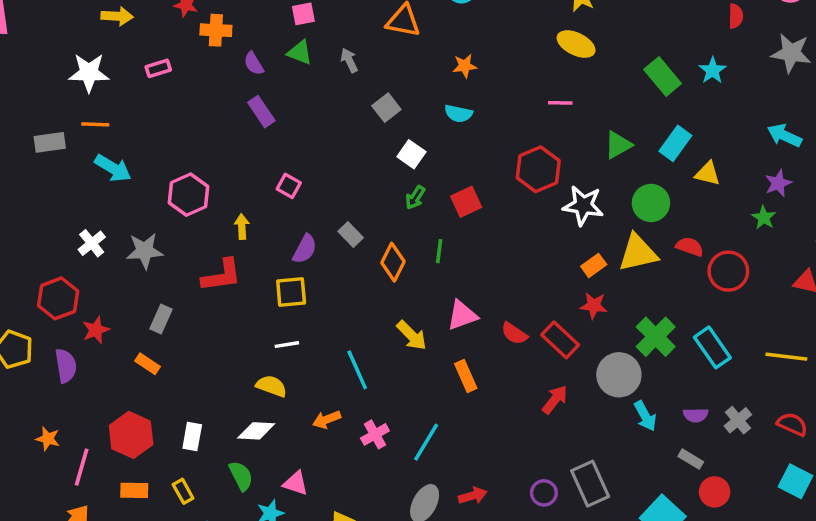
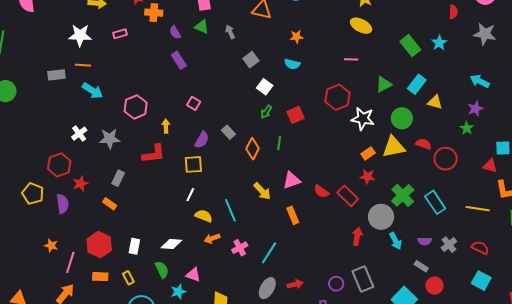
white line: (287, 345) -> (190, 195), turned -56
yellow semicircle: (271, 386) -> (204, 216), moved
red arrow: (555, 400) -> (357, 236), moved, turned -30

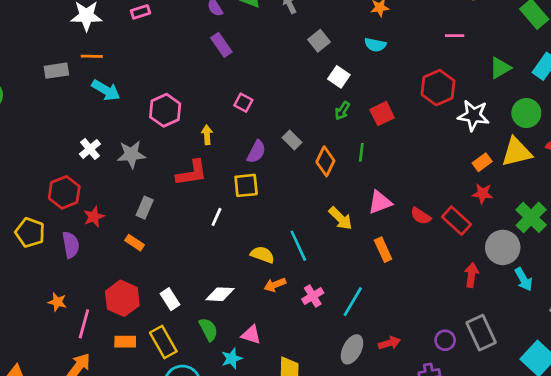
white line: (190, 195) -> (216, 217), moved
white rectangle: (134, 246) -> (170, 299), turned -42
yellow rectangle: (128, 278) -> (163, 342), size x1.6

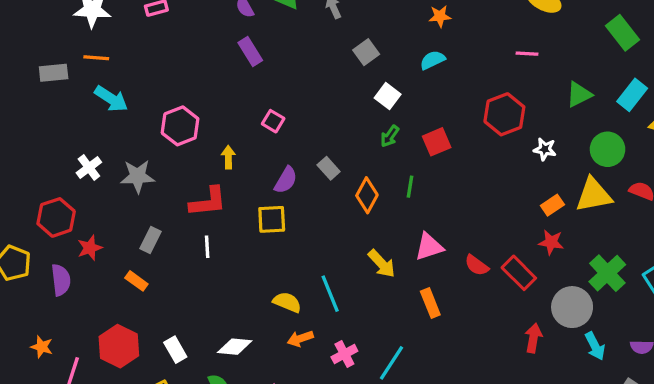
cyan semicircle: (375, 45) -> (432, 60), turned 140
white star: (473, 115) -> (545, 149), size x0.6
white line: (216, 217) -> (207, 247), moved, turned -30

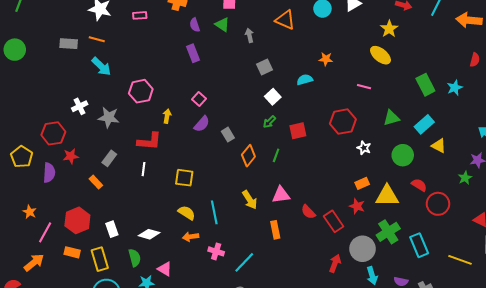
orange star: (440, 16) -> (326, 59), moved
purple semicircle: (286, 180) -> (202, 124), moved
yellow triangle: (594, 195) -> (387, 196), moved
yellow square: (272, 219) -> (184, 178), moved
pink cross: (344, 354) -> (216, 251), turned 35

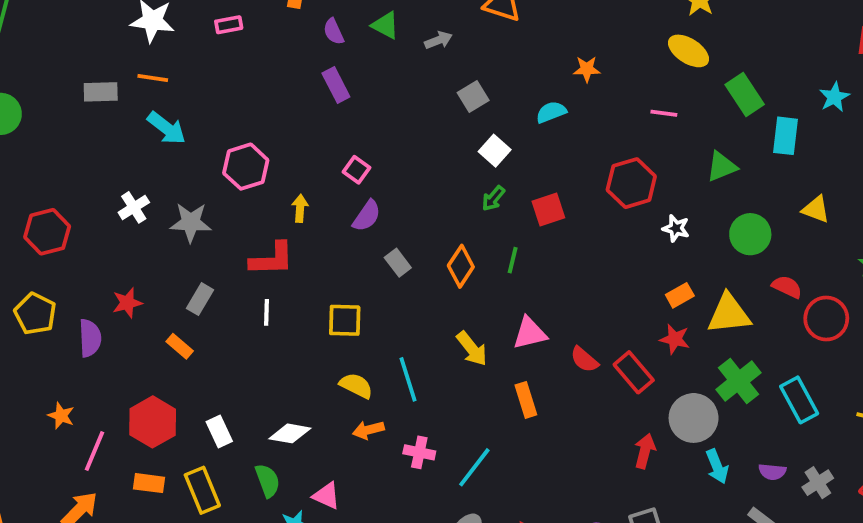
gray arrow: (249, 35) -> (438, 40), turned 88
green rectangle: (425, 85) -> (745, 95), moved
cyan rectangle: (424, 124) -> (785, 136), moved, turned -36
red hexagon: (53, 133) -> (47, 232), moved
gray rectangle: (228, 135) -> (398, 263), moved

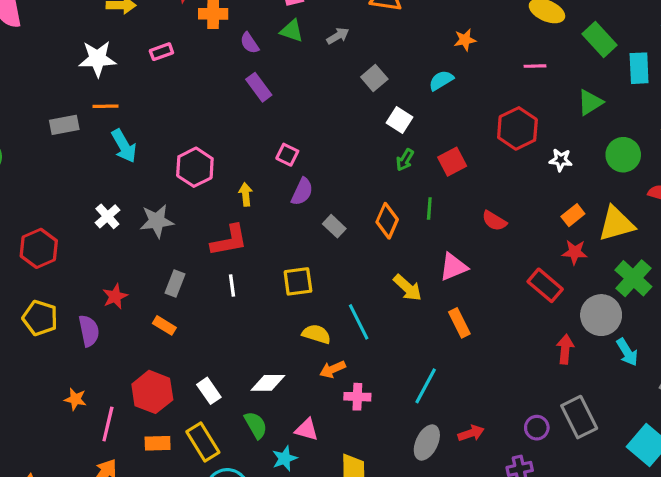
cyan arrow: (167, 128) -> (124, 146), turned 32
red semicircle: (584, 360) -> (494, 221), moved
pink cross: (419, 452) -> (357, 397), moved

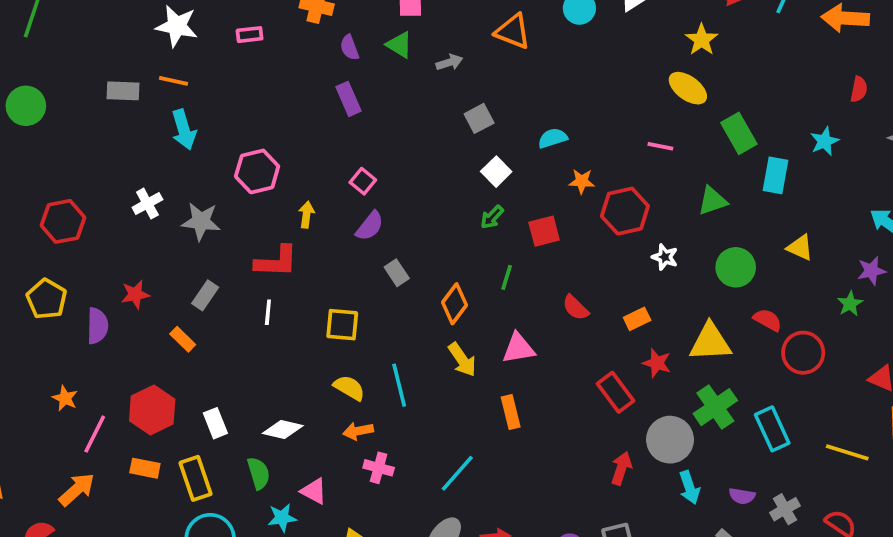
orange star: (465, 40) -> (582, 181), moved
orange rectangle: (573, 215) -> (637, 319), moved
orange diamond: (387, 221) -> (455, 304), moved

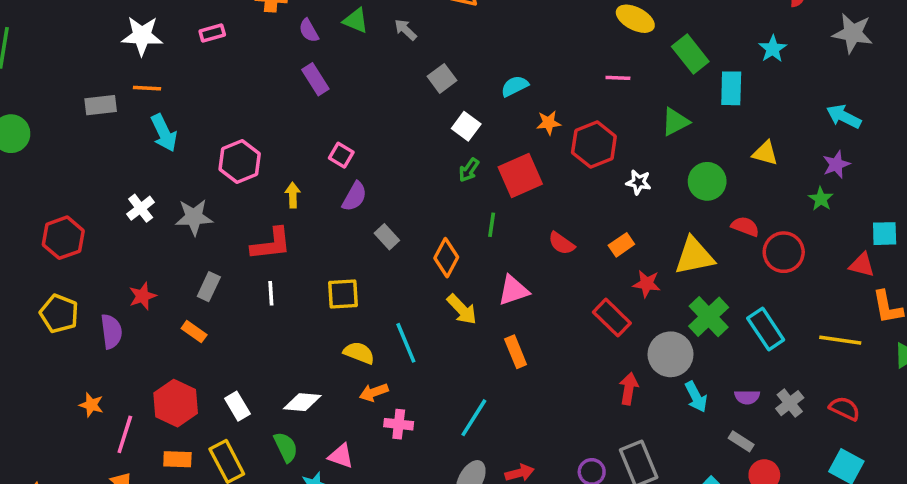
gray arrow: (449, 62) -> (406, 30), turned -110
red square: (544, 231) -> (520, 176), size x1.4

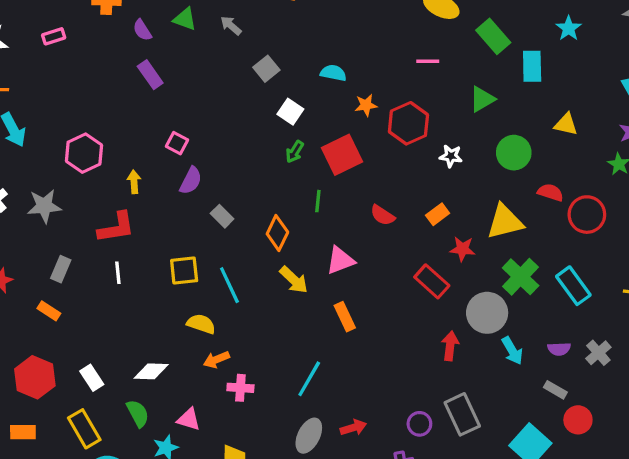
cyan semicircle: (515, 86) -> (333, 73), turned 40
cyan line: (406, 343) -> (229, 285), moved
orange rectangle: (177, 459) -> (23, 432), moved

